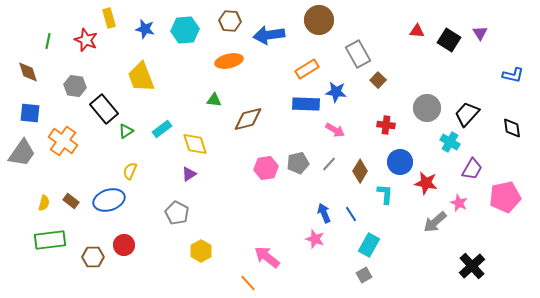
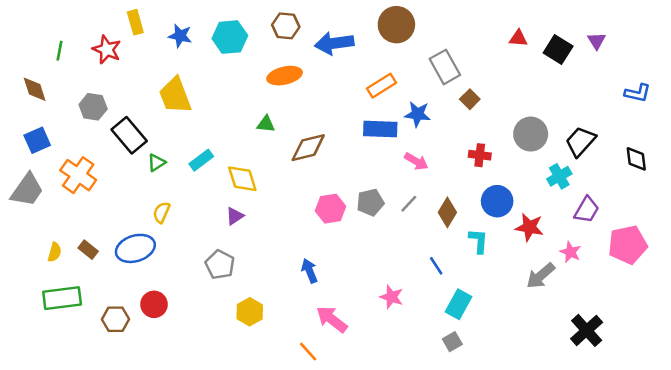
blue square: (30, 113) -> (37, 140), turned -30
cyan cross: (450, 142) -> (559, 176), turned 30
blue arrow: (324, 213) -> (309, 271), moved

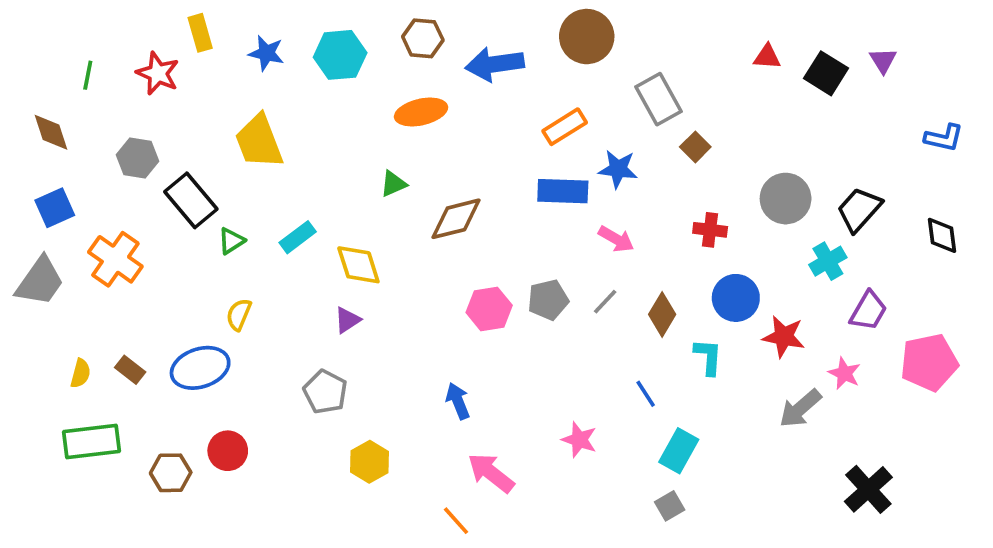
green triangle: (266, 124) -> (393, 184), turned -30

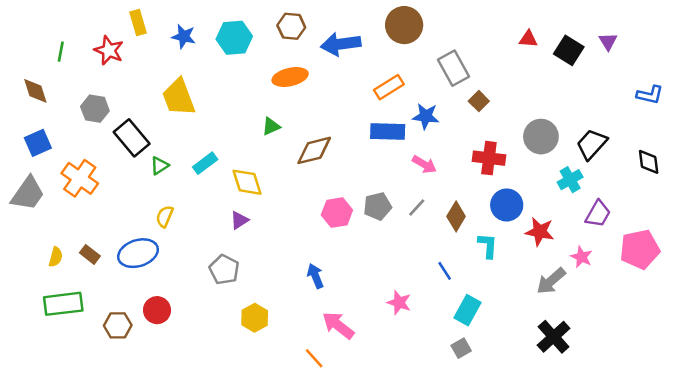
red cross: (710, 230) -> (489, 158), size x1.4
black cross: (868, 489) -> (554, 337), moved

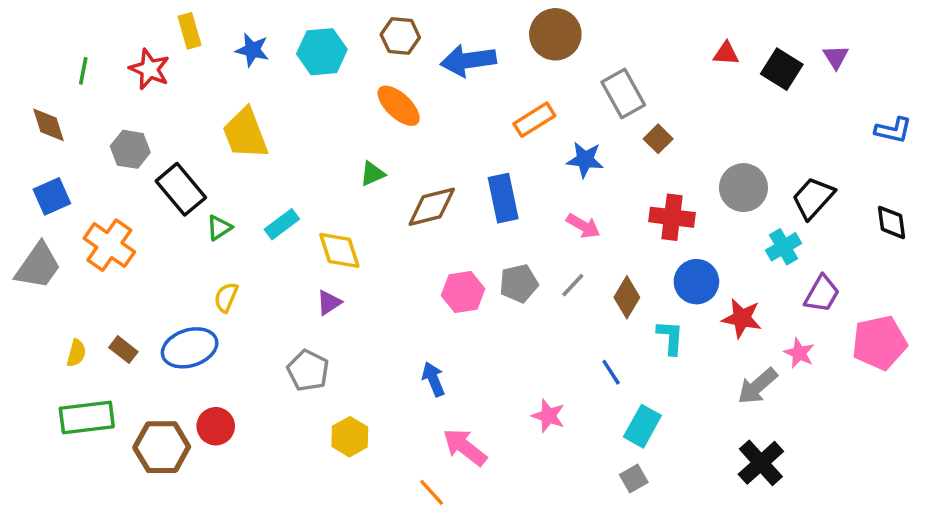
orange ellipse: (290, 77) -> (399, 106), turned 56
blue rectangle: (388, 131) -> (503, 198), moved, turned 76
brown hexagon: (118, 325) -> (162, 447), size x1.4

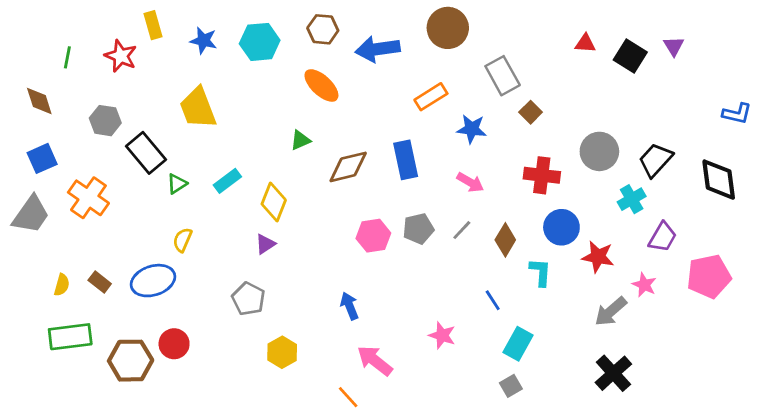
blue L-shape: (893, 130) -> (737, 114), moved
black diamond: (892, 222) -> (719, 180), size x1.5
yellow diamond: (339, 250) -> (274, 202), turned 39

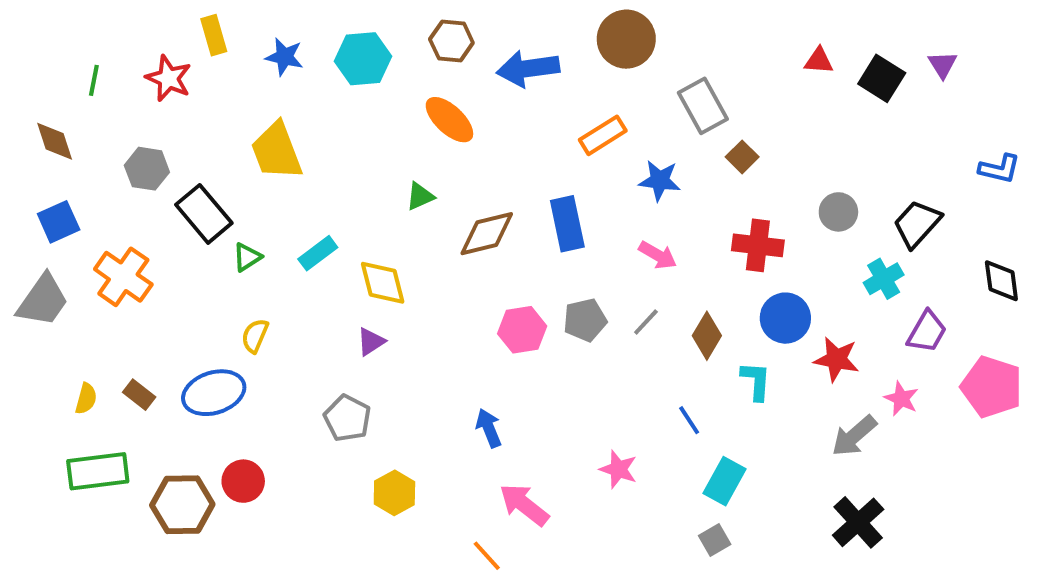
blue L-shape: (737, 114) -> (1000, 169), moved
gray circle: (599, 151) -> (838, 212), size x0.7
black diamond: (719, 180) -> (1001, 281), moved, size x0.7
yellow diamond: (274, 202) -> (383, 283), turned -36
pink pentagon: (709, 276) -> (992, 387), turned 30

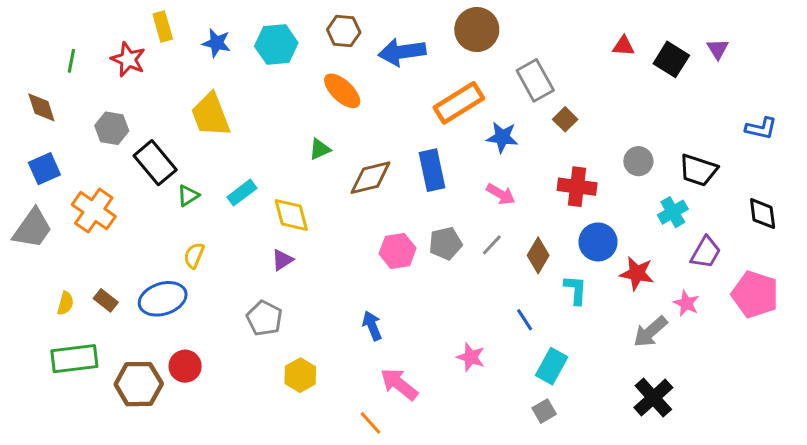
orange rectangle: (603, 135) -> (459, 103), size x1.4
black trapezoid: (917, 224) -> (698, 170), turned -114

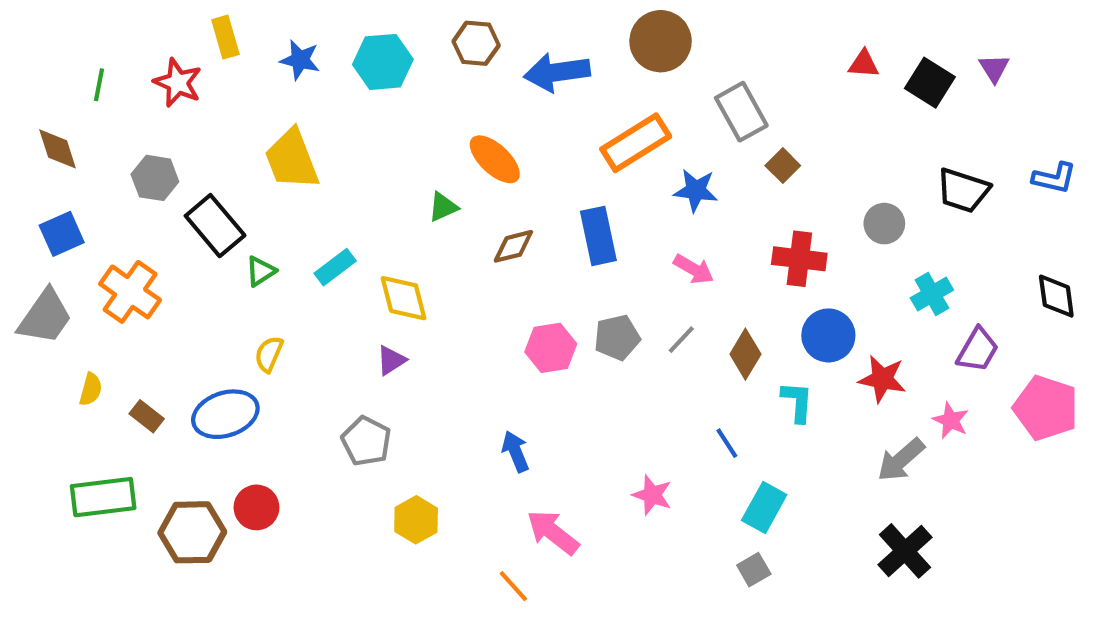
orange ellipse: (342, 91) -> (495, 159), moved
black trapezoid: (698, 170) -> (963, 190), moved
brown diamond: (371, 178) -> (513, 246), size x0.7
yellow semicircle: (65, 303) -> (91, 389), moved

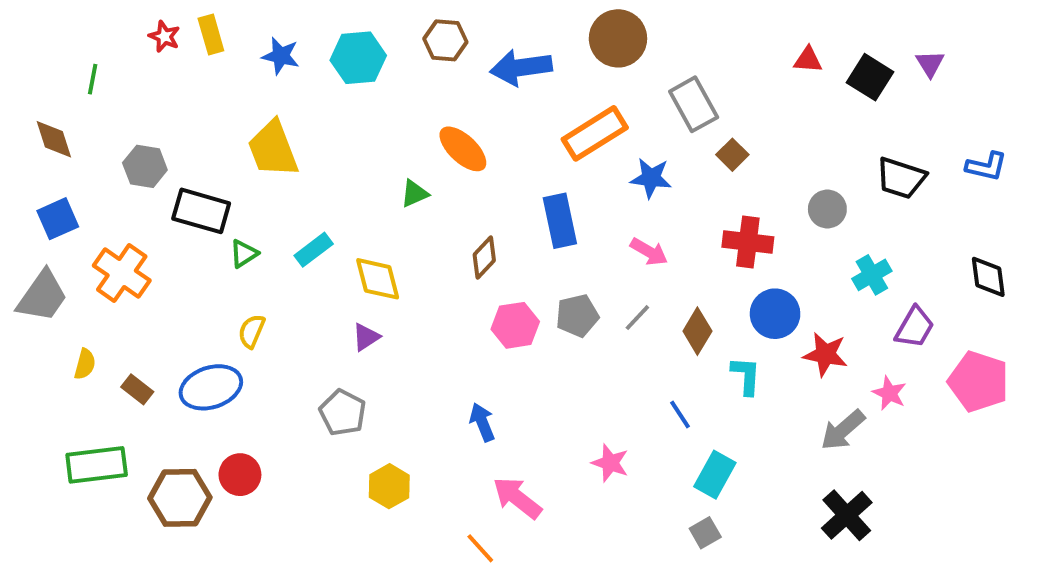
red star: (178, 83) -> (164, 36), moved, size x0.7
black rectangle: (215, 226) -> (201, 211), turned -34
brown diamond: (513, 246) -> (484, 257), moved, turned -33

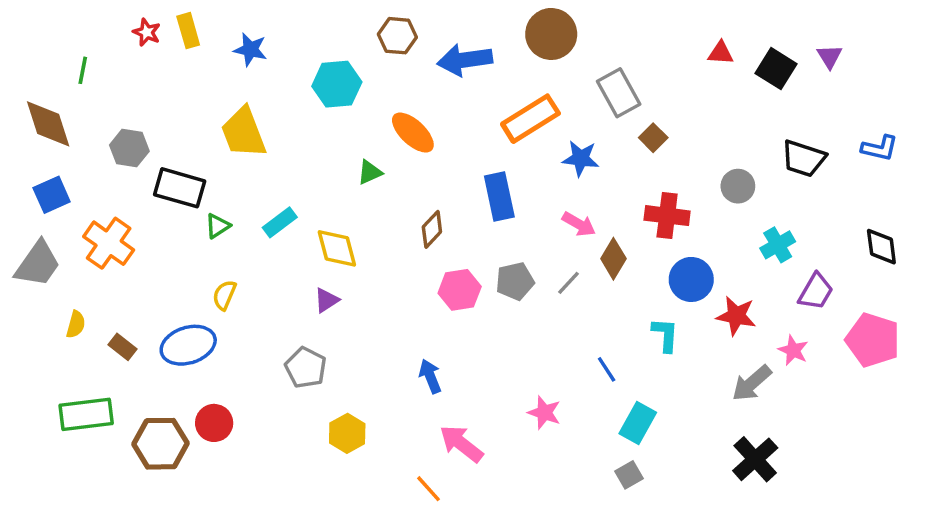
cyan hexagon: (358, 58) -> (337, 84), moved
brown diamond: (54, 139) -> (48, 124), size x1.4
brown diamond: (697, 331) -> (613, 259), moved

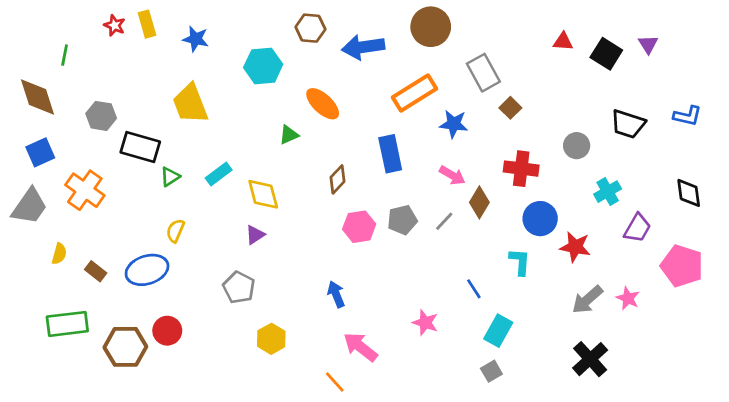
pink star: (793, 350) -> (628, 298), moved

